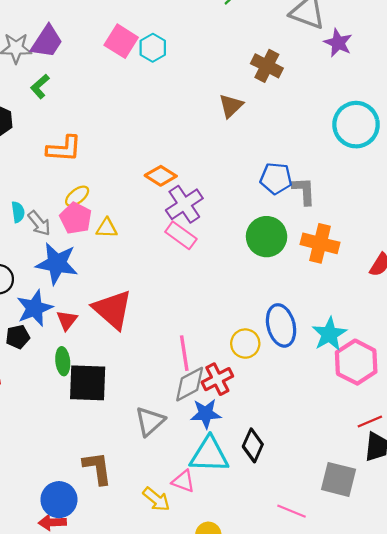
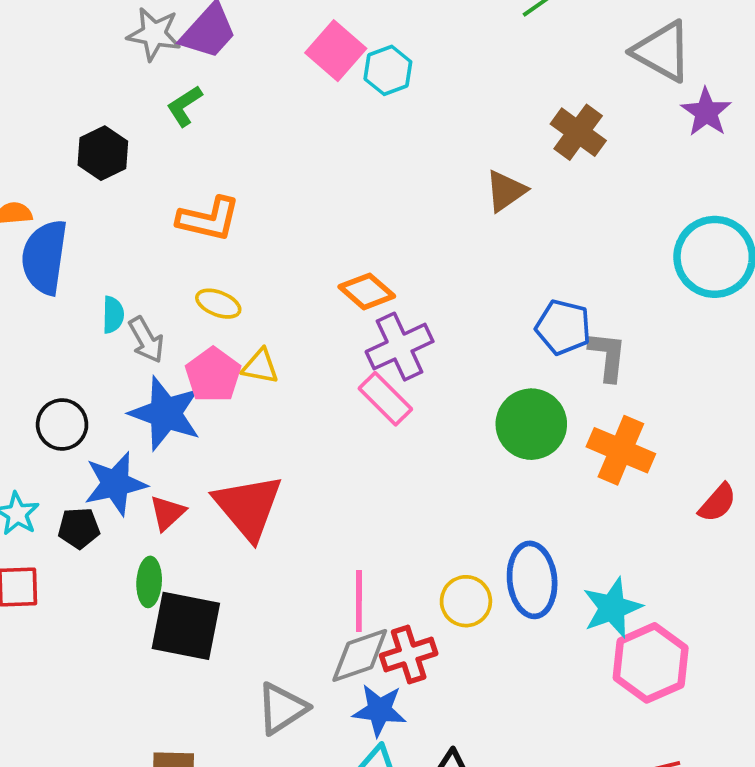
yellow ellipse: (77, 196) -> (218, 304), turned 50
pink pentagon: (76, 218) -> (213, 375), moved

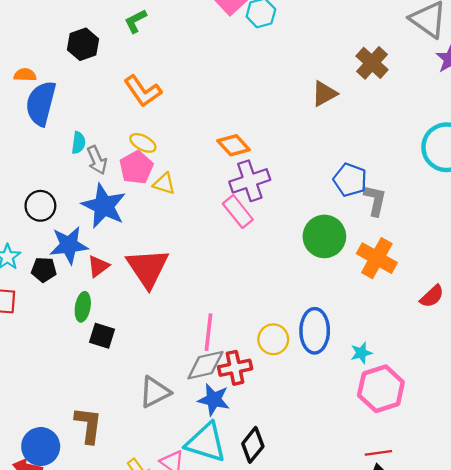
orange L-shape: (209, 219) -> (143, 91), turned 36
pink pentagon: (213, 375) -> (136, 167), moved
cyan star: (612, 608) -> (361, 353), size x0.6
black square: (186, 626) -> (102, 336), size x0.6

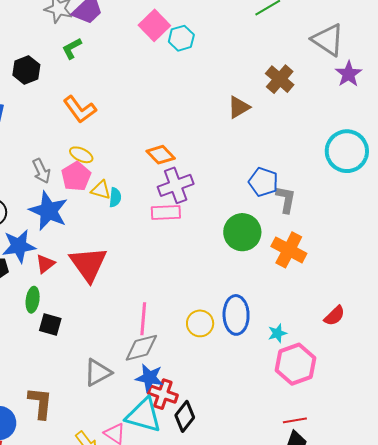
cyan semicircle: (78, 143) -> (115, 197), moved
pink rectangle: (238, 212) -> (166, 212), turned -52
red semicircle: (432, 296) -> (334, 316), moved
red cross: (235, 368) -> (163, 394), moved, turned 32

